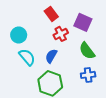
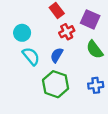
blue cross: (88, 75) -> (96, 85), moved

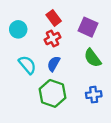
red cross: (67, 32) -> (53, 39), moved
cyan circle: (22, 33) -> (18, 29), moved

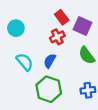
red rectangle: (54, 18) -> (62, 17), moved
red cross: (53, 39) -> (57, 37), moved

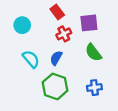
red rectangle: (62, 17) -> (57, 12), moved
purple square: (82, 26) -> (89, 23), turned -30

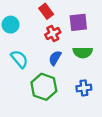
green semicircle: (93, 53) -> (83, 52), turned -54
blue semicircle: (56, 58) -> (55, 58), moved

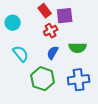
purple square: (78, 22) -> (65, 16), moved
blue cross: (84, 88) -> (79, 80), size x1.5

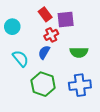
blue semicircle: (53, 53) -> (44, 52), moved

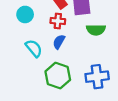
red cross: (51, 35) -> (58, 21), moved, turned 32
green semicircle: (79, 52) -> (96, 30), moved

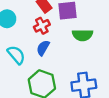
red cross: (58, 21) -> (42, 26), turned -32

